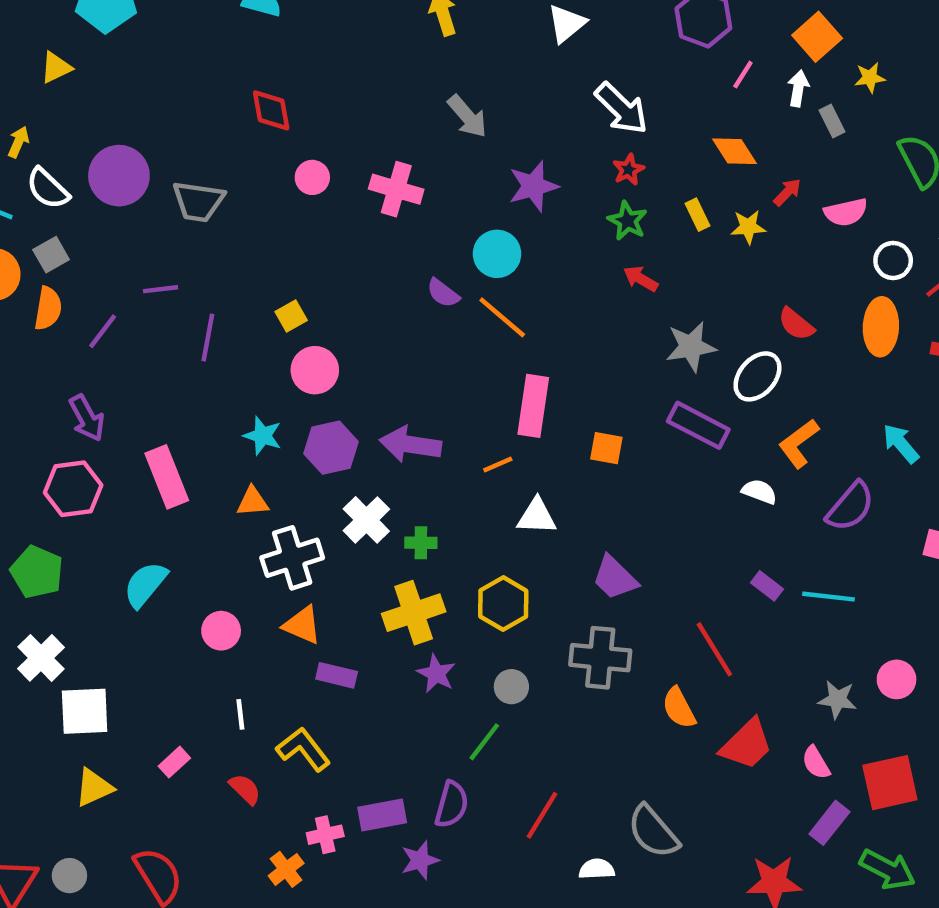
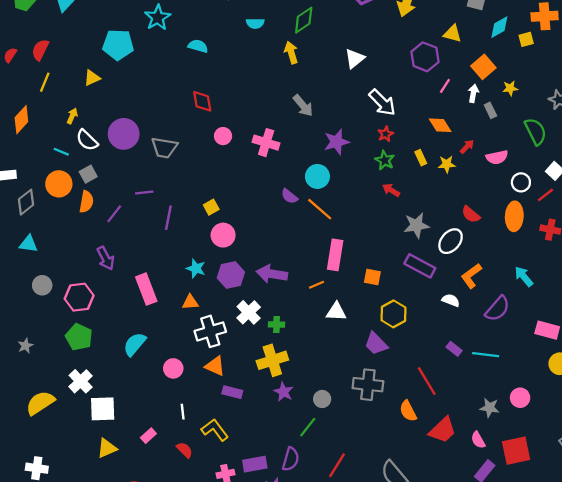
pink hexagon: (73, 489) -> (79, 297), moved
yellow hexagon: (503, 604) -> (393, 314), moved

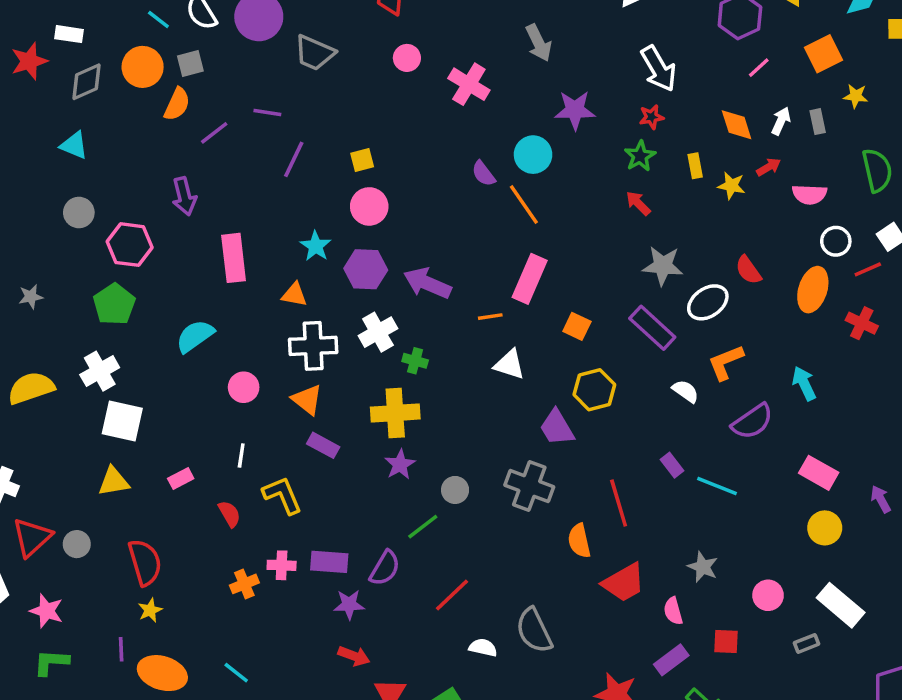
white arrow: (473, 93) -> (781, 121), moved
pink circle: (520, 398) -> (768, 595), moved
red square: (516, 451) -> (726, 641), size x0.6

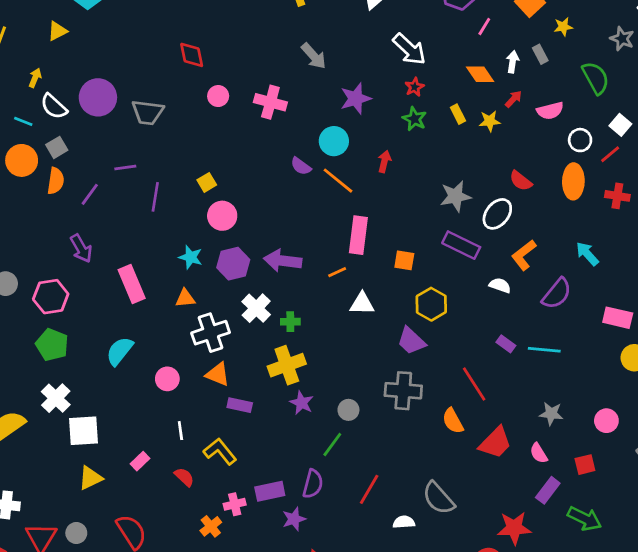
red arrow: (638, 203) -> (384, 161), moved, turned 75

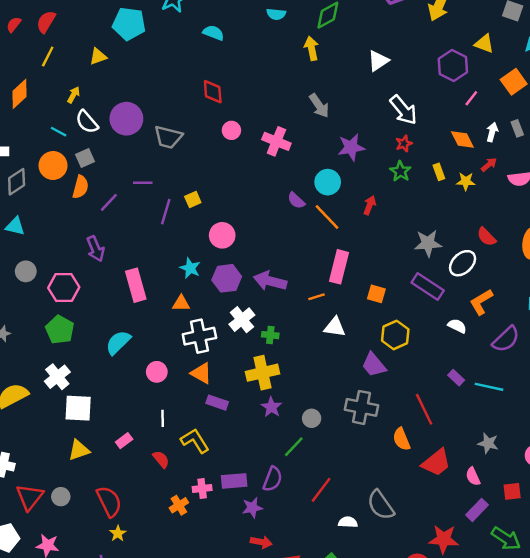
yellow square: (207, 182) -> (193, 200), moved

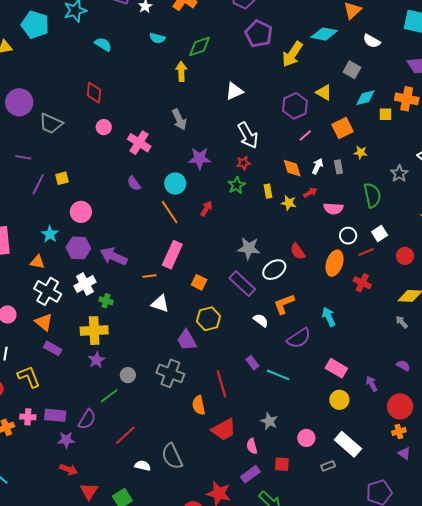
purple semicircle: (296, 200) -> (134, 183), moved
white cross: (199, 336) -> (48, 291), turned 32

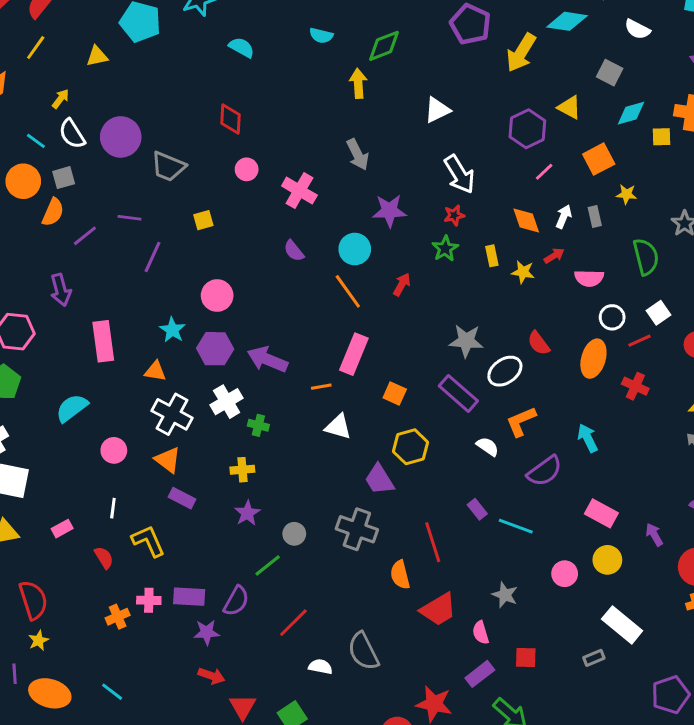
yellow square: (62, 178) -> (203, 220), moved
yellow cross: (94, 331) -> (242, 470), size x0.6
pink circle: (306, 438) -> (565, 574), moved

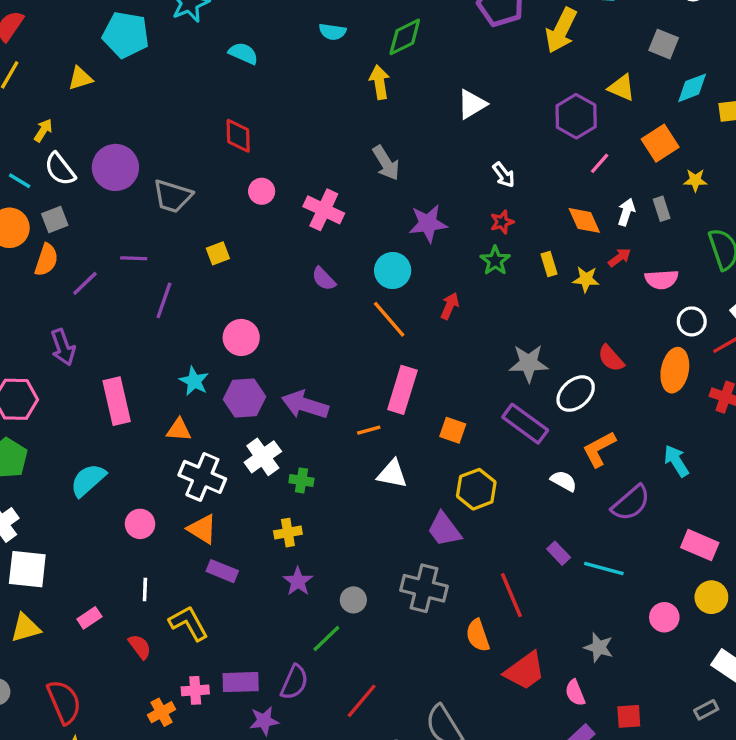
white arrow: (459, 174) -> (504, 175), size x0.6

